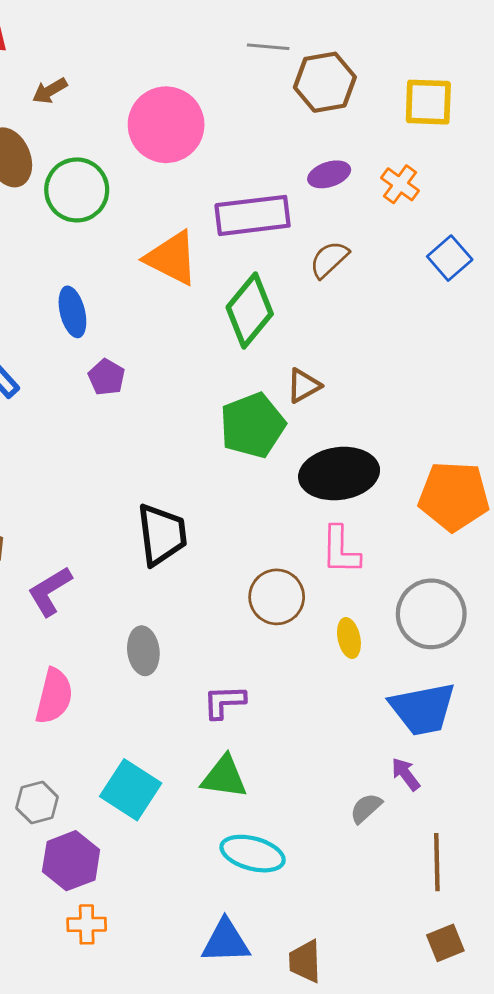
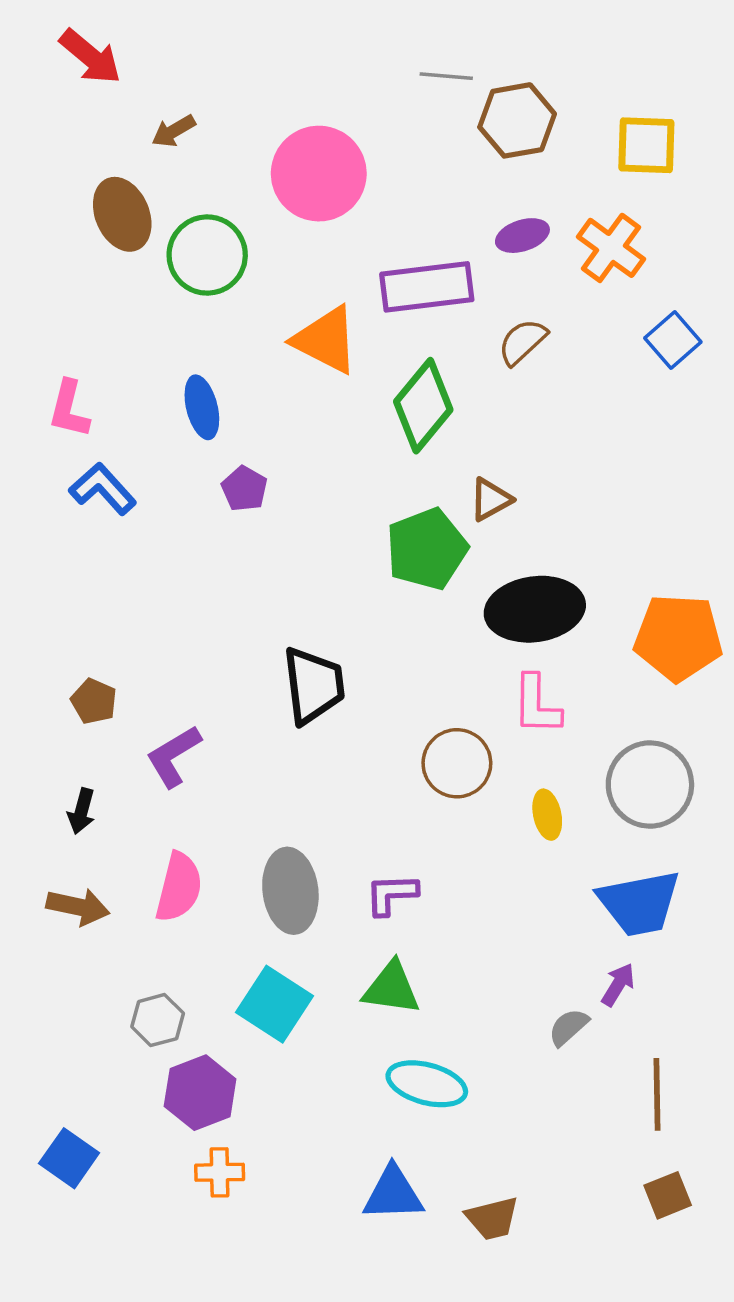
orange cross: (400, 184) -> (611, 248), size x1.4
gray ellipse: (143, 651) -> (290, 891), moved, size x1.4
purple arrow: (406, 774) -> (618, 985), turned 68
brown trapezoid: (305, 961) -> (492, 1218), turned -102

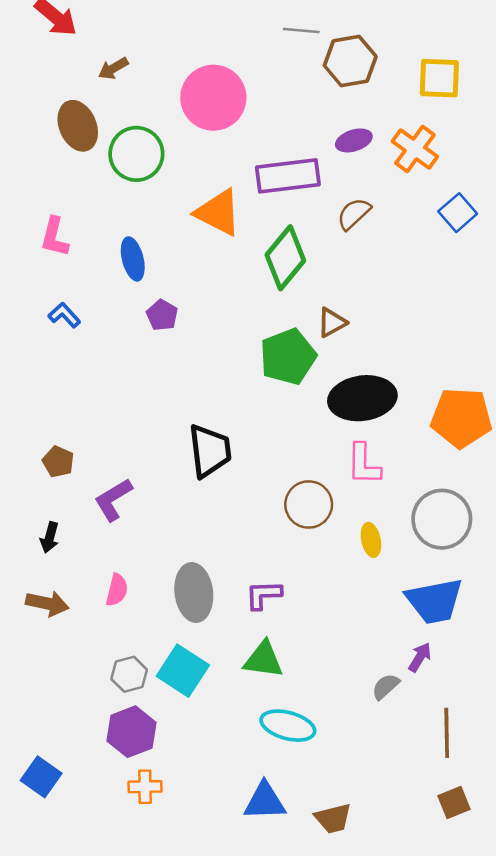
pink L-shape: (69, 409) -> (55, 237), moved
blue L-shape: (103, 489) -> (64, 315), size x0.7
pink semicircle: (179, 887) -> (117, 590), size x0.7
gray hexagon: (158, 1020) -> (129, 674), moved

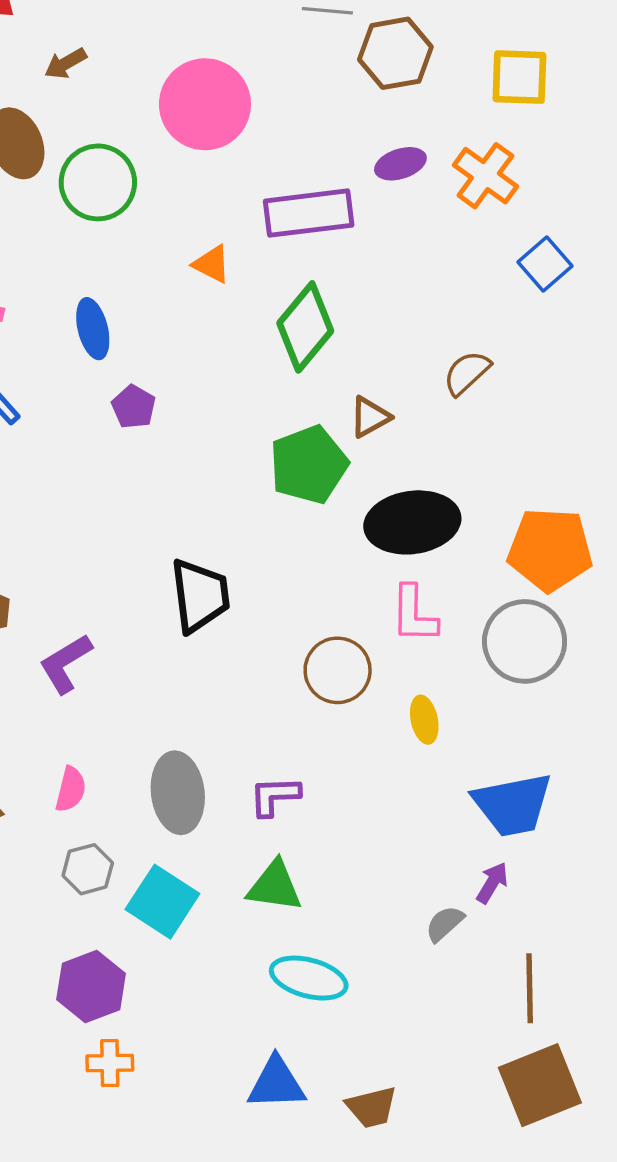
orange triangle: (218, 213) -> (212, 264), size x0.6
brown semicircle: (354, 214) -> (467, 373), moved
gray circle: (442, 519) -> (525, 641), moved
gray hexagon: (129, 674) -> (88, 869), moved
brown square: (454, 803) -> (540, 1085), size x1.8

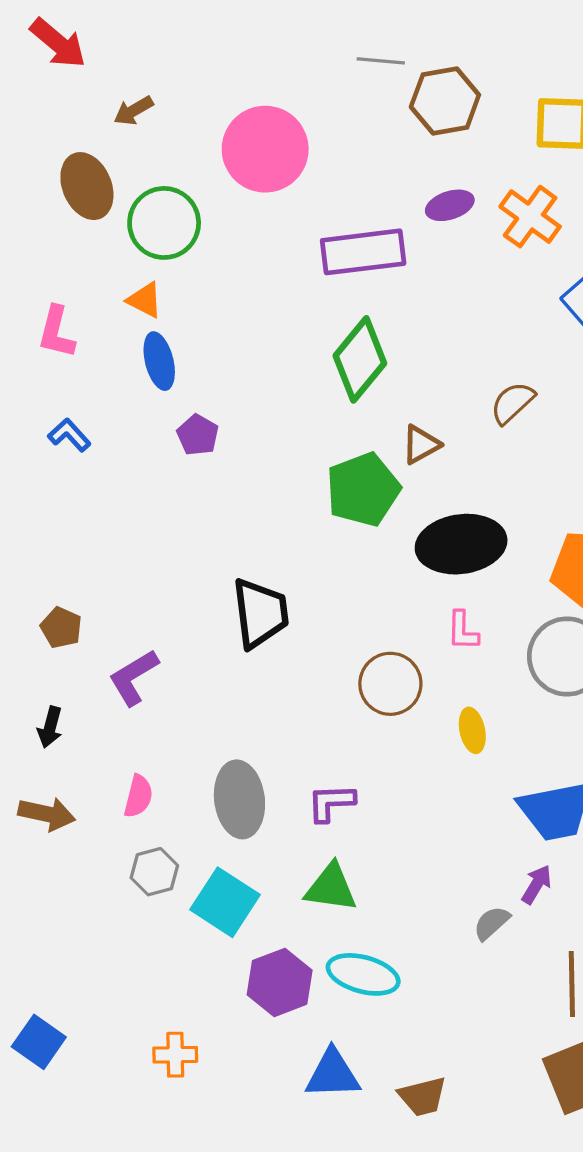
orange triangle: (212, 264) -> (145, 300), moved
pink L-shape: (414, 614) -> (463, 631), size x0.7
purple hexagon: (91, 987) -> (280, 982), moved

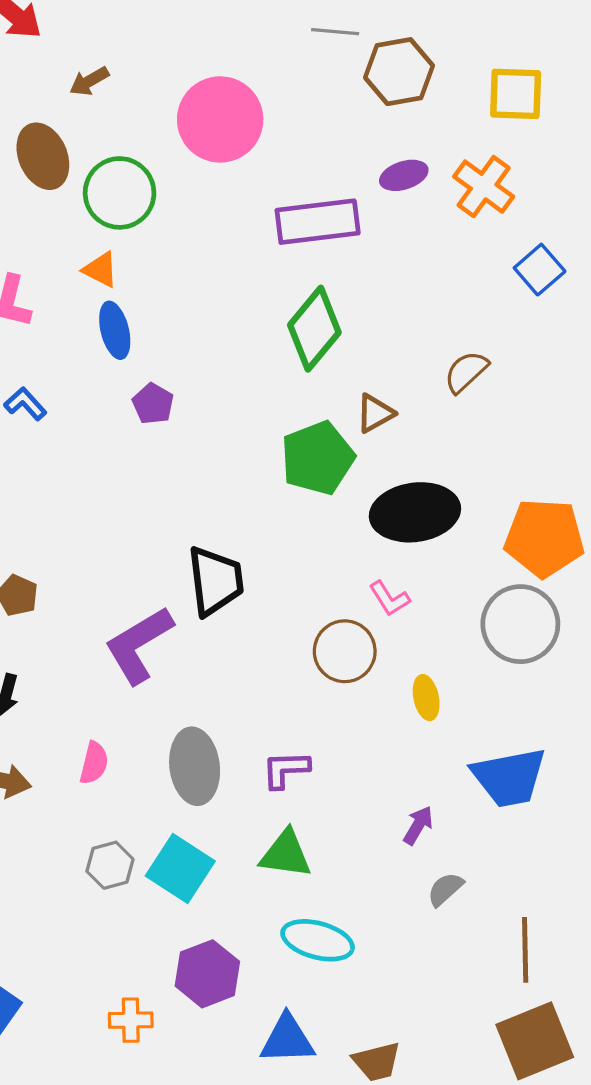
pink L-shape: (463, 631) -> (389, 599), moved, turned -33
purple L-shape: (134, 677) -> (139, 645), moved, size x1.4
gray hexagon: (154, 872) -> (110, 865), moved
purple arrow: (537, 884) -> (418, 825), moved
purple hexagon: (280, 982) -> (207, 974), moved

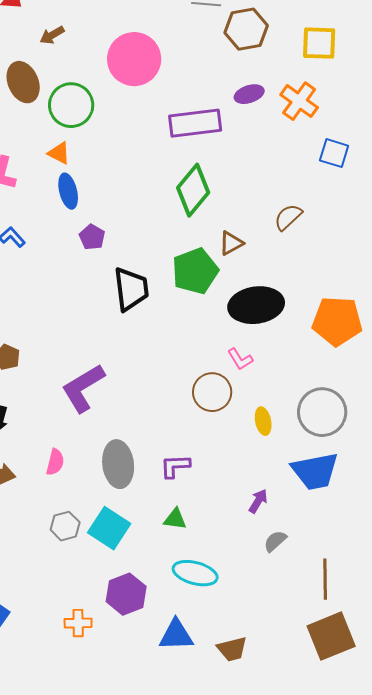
blue square: (540, 270) -> (334, 153), turned -32
black trapezoid: (215, 581) -> (131, 289), moved
gray circle: (520, 624) -> (322, 412), moved
green triangle: (286, 854) -> (175, 519), size x0.7

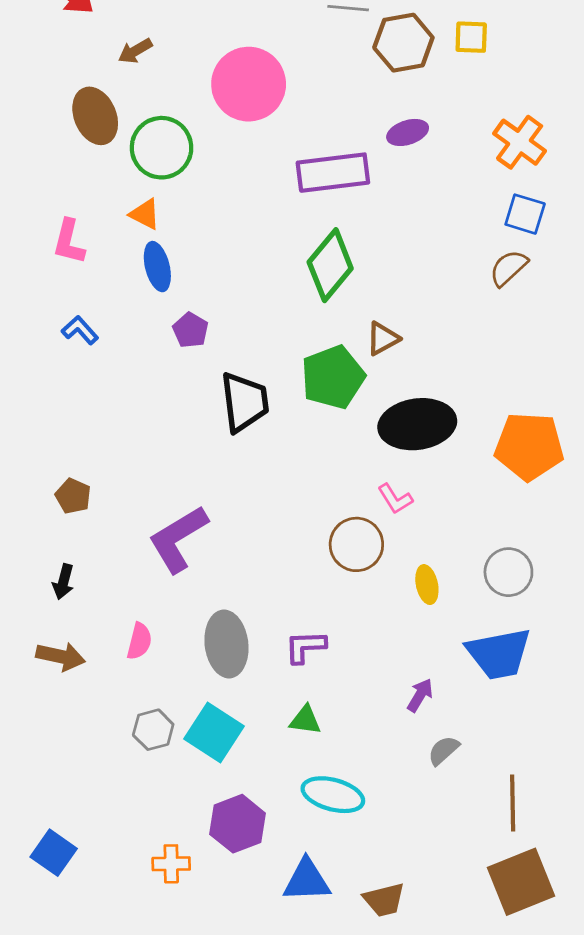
yellow square: (319, 43) -> (471, 37), moved, size x0.7
orange cross: (299, 101) -> (520, 142), moved
brown semicircle: (288, 217) -> (508, 268), moved
gray circle: (322, 412) -> (508, 572), size x0.7

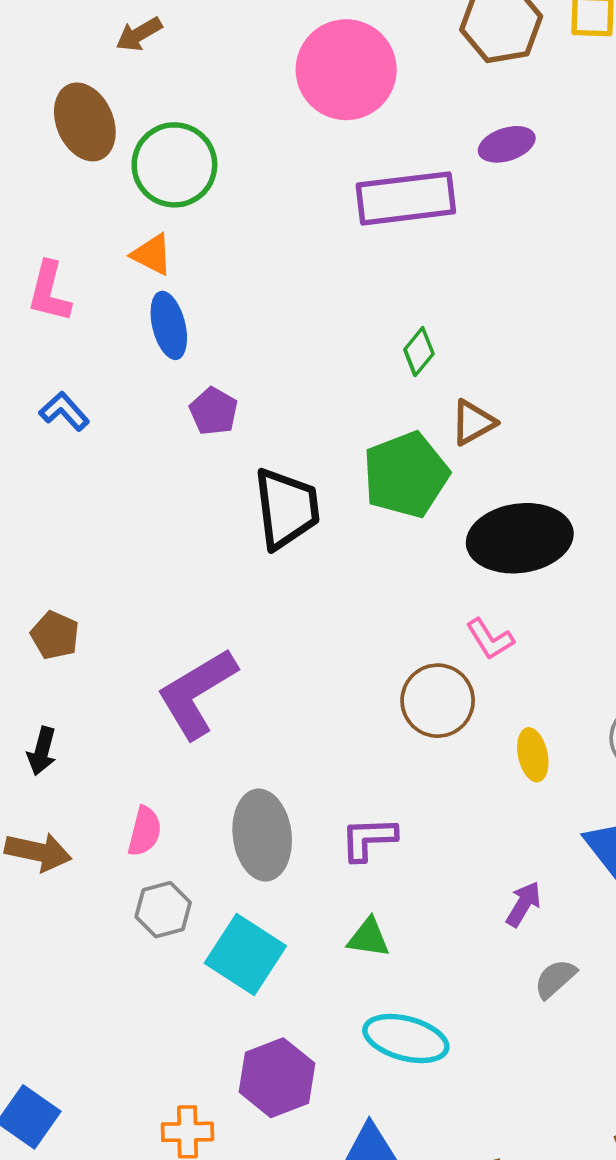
pink circle: (249, 84) -> (346, 70), moved
green diamond: (330, 265) -> (419, 352), moved, size x0.5
gray hexagon: (153, 730) -> (163, 910), moved

